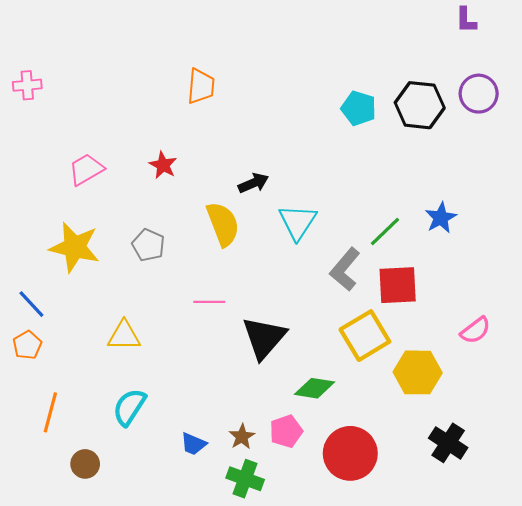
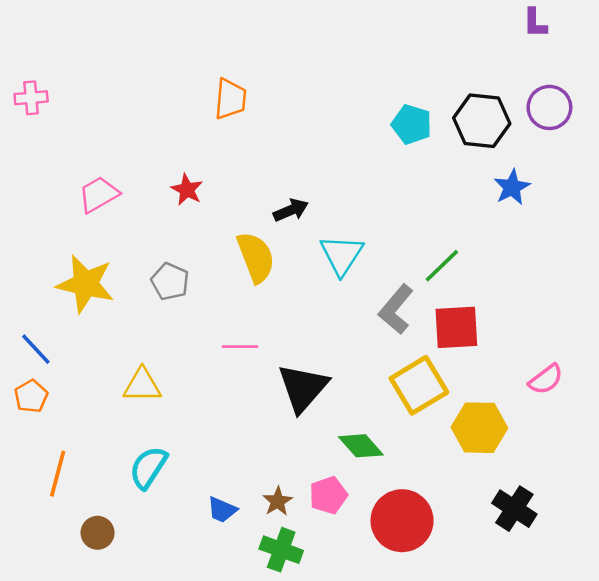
blue star: (441, 218) -> (512, 187), moved
green diamond: (314, 388) -> (361, 446), turned 39

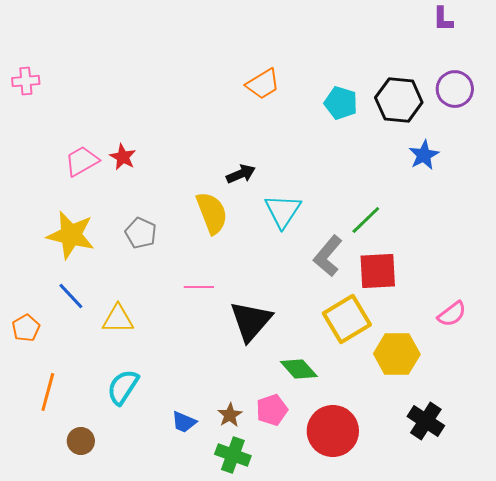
orange trapezoid: (230, 99) -> (263, 84), moved, turned 54
red star: (187, 190) -> (123, 157), moved
blue line: (36, 349) -> (71, 296), moved

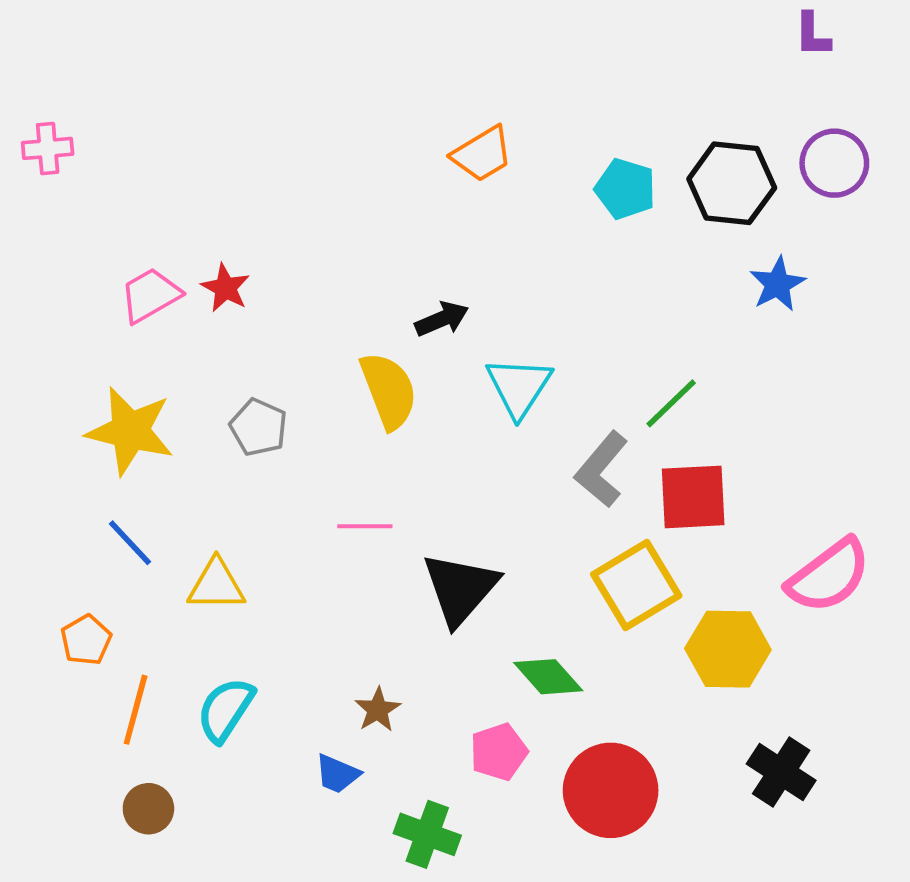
pink semicircle: (452, 314) -> (829, 576), size x1.6
orange pentagon: (26, 328) -> (86, 640), moved
orange line: (48, 392) -> (136, 710), moved
brown star: (230, 415) -> (378, 710), moved

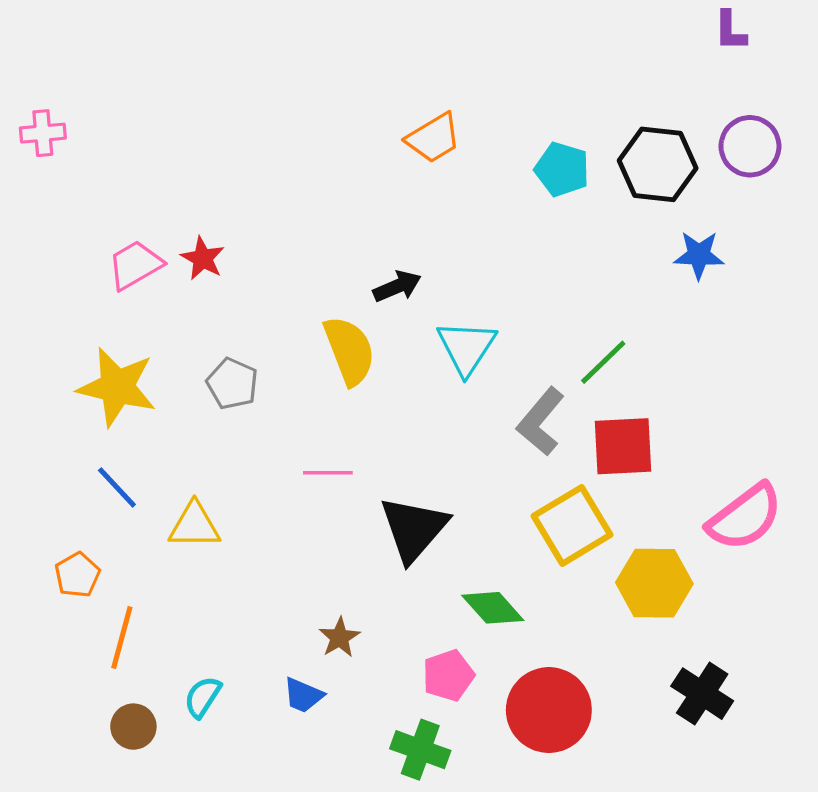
blue star: (777, 284) -> (699, 255), turned 30
cyan semicircle: (225, 710) -> (203, 697), moved, size x0.7
green cross: (427, 834) -> (420, 750), moved

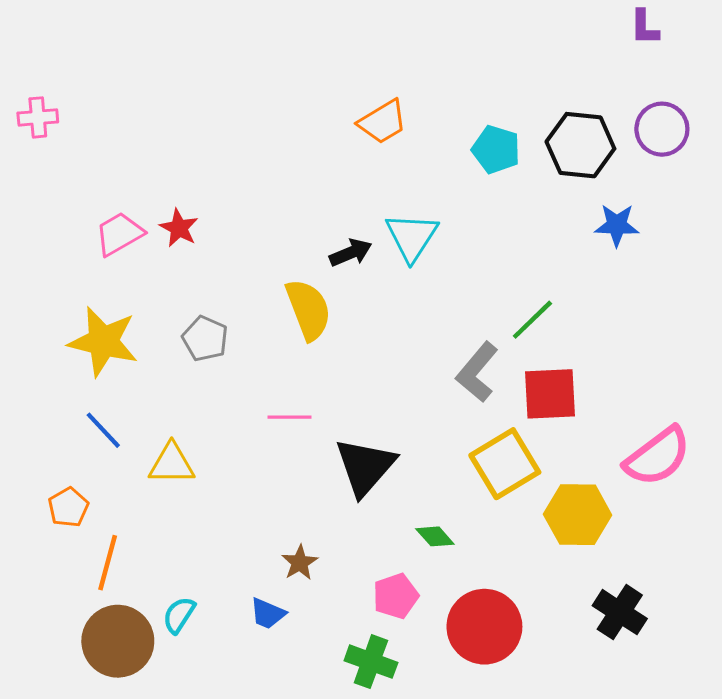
cyan triangle: (466, 347) -> (412, 237), moved
green diamond: (493, 608) -> (435, 536), size x0.7
brown circle: (133, 727) -> (118, 641), size x1.8

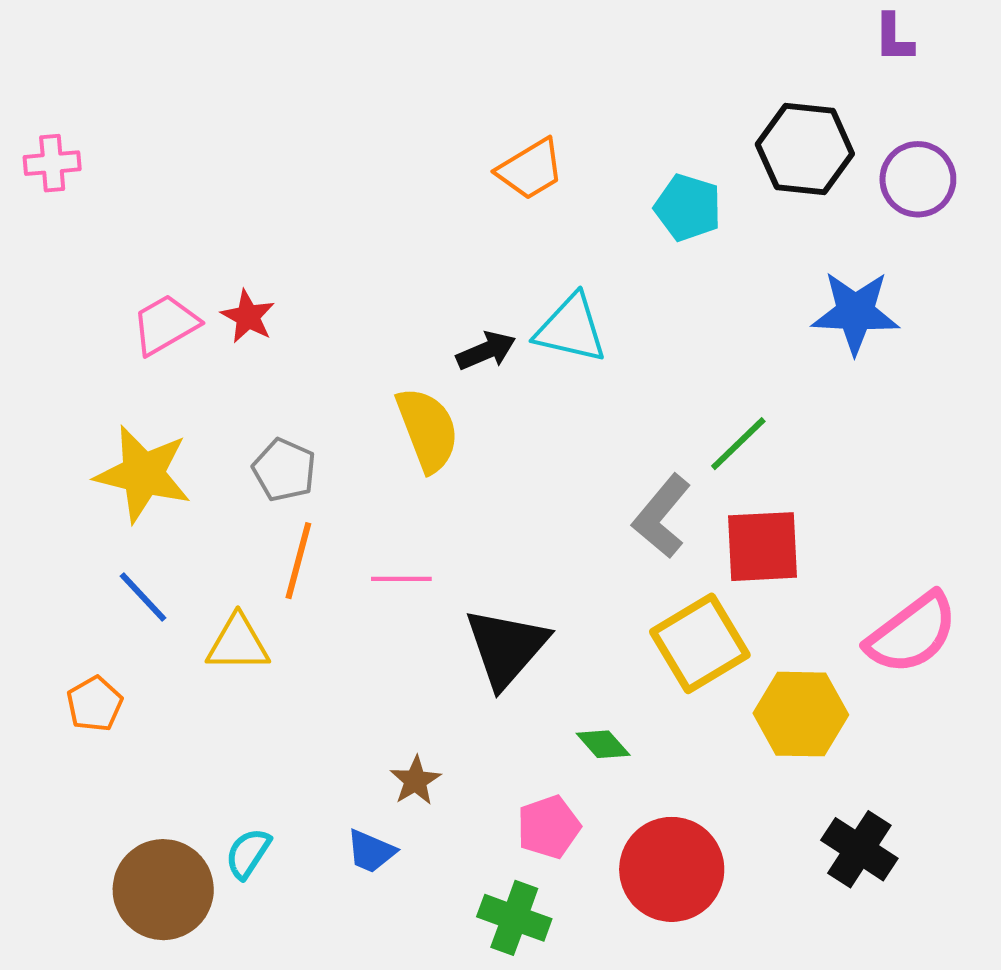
black hexagon: (580, 145) -> (805, 149), moved
blue star: (617, 225) -> (855, 312), size x1.4
cyan triangle: (412, 237) -> (571, 329), turned -50
orange line: (108, 563) -> (298, 561), moved

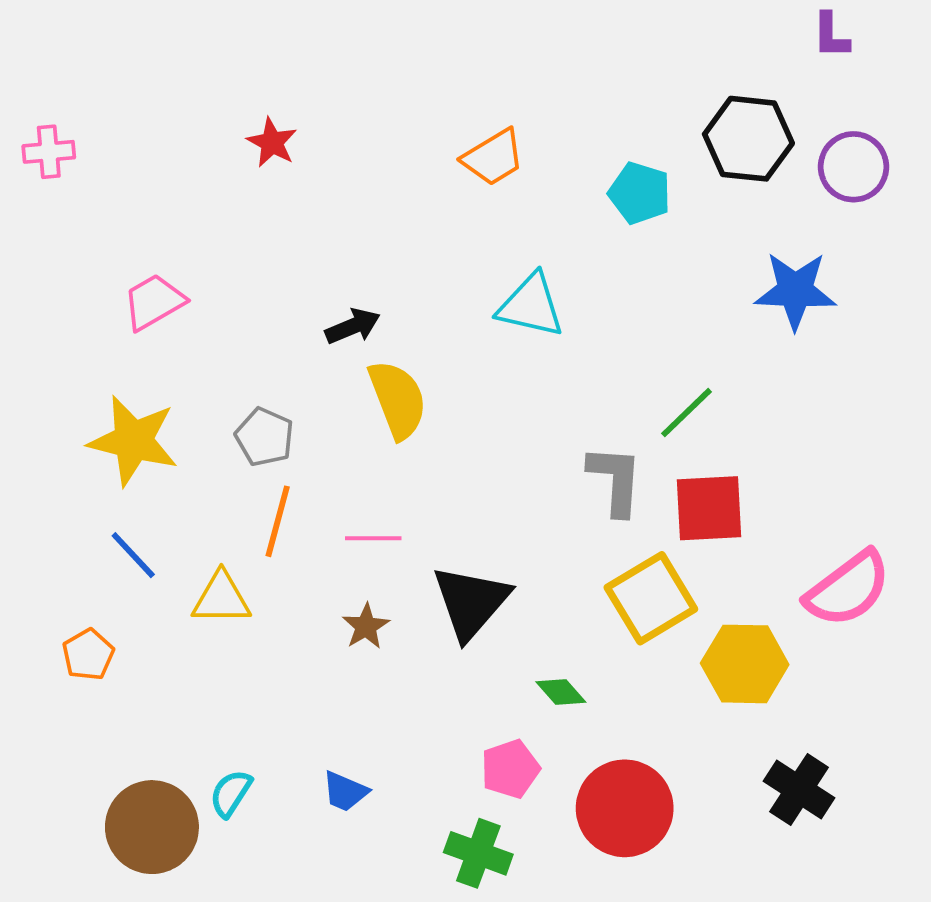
red star: (248, 317) -> (272, 142), moved
black arrow: (486, 351) -> (353, 326), moved
gray L-shape: (662, 516) -> (615, 480), turned 144
brown star: (415, 781) -> (366, 626), moved

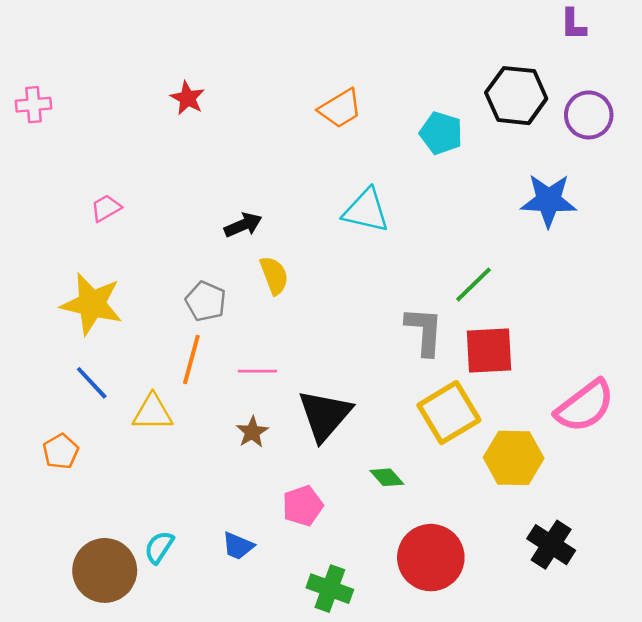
pink trapezoid: (154, 302) -> (106, 208), size x0.7
yellow semicircle: (398, 399) -> (274, 275), size x0.7
gray pentagon: (264, 437) -> (206, 301), moved
pink pentagon: (510, 769) -> (303, 506), moved

